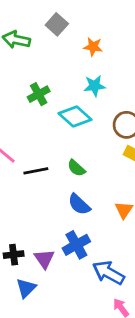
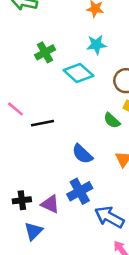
green semicircle: (76, 168) -> (112, 121), moved
purple triangle: (44, 259) -> (50, 204), turned -30

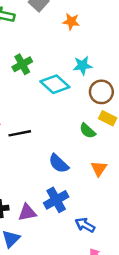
cyan star: (96, 45) -> (83, 66), moved
purple triangle: (50, 204) -> (27, 212), turned -36
blue arrow: (109, 217) -> (85, 225), size x0.7

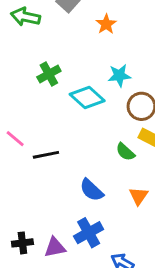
orange star: (71, 22) -> (106, 24), turned 30

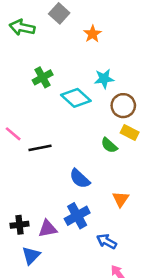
orange triangle: (139, 196) -> (121, 199), moved

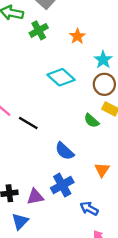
orange star: (93, 34) -> (77, 36), moved
green cross: (43, 77) -> (39, 30), moved
cyan star: (104, 79) -> (103, 60), moved, turned -30
black line: (40, 148) -> (28, 123), turned 42

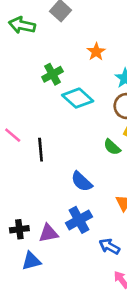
green cross: (39, 30) -> (52, 74), moved
black line: (28, 123) -> (41, 150), turned 54
blue triangle: (20, 221) -> (31, 261), turned 30

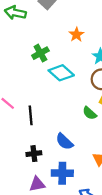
blue cross: (79, 220) -> (62, 173), turned 30
black cross: (19, 229) -> (34, 154), moved

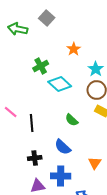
green semicircle: (90, 113) -> (72, 120), moved

